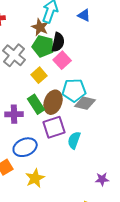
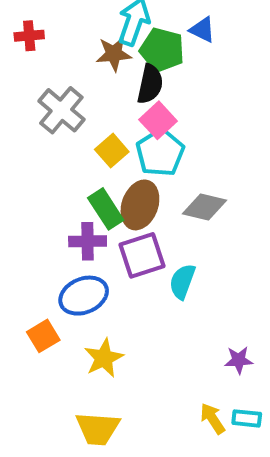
brown star: (40, 27) -> (114, 54), turned -30
green pentagon: (43, 46) -> (162, 50), moved
cyan pentagon: (74, 90) -> (160, 153), moved, turned -30
purple cross: (14, 114) -> (88, 241), moved

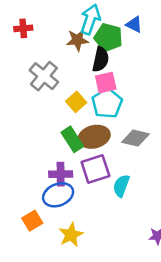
pink square: (158, 120) -> (106, 83), turned 30
brown ellipse: (140, 205) -> (94, 137), turned 56
purple cross: (88, 241) -> (61, 174), moved

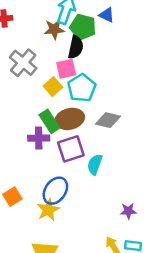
pink square: (106, 83) -> (66, 69), moved
purple cross: (61, 174) -> (39, 138), moved
blue ellipse: (58, 195) -> (55, 191), moved, turned -32

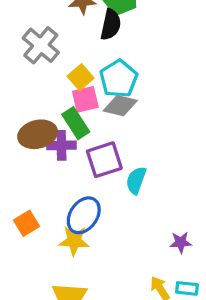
pink square: (66, 69) -> (85, 99), moved
brown ellipse: (70, 119) -> (38, 134), moved
gray diamond: (108, 120) -> (120, 106), moved
yellow star: (48, 210) -> (74, 241), turned 30

